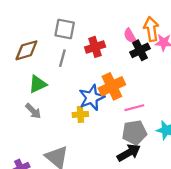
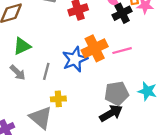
gray line: (62, 58) -> (46, 71), moved
pink line: (134, 108) -> (122, 51), moved
yellow cross: (80, 114) -> (58, 99), moved

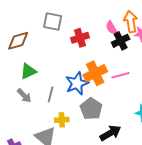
gray pentagon: (117, 93) -> (91, 109), moved, turned -30

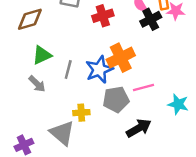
pink line: (121, 75) -> (143, 87), moved
gray line: (51, 95) -> (68, 70), moved
gray pentagon: (91, 109) -> (116, 99), turned 30

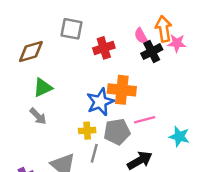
orange cross: (121, 58) -> (122, 90), turned 32
gray line: (68, 70) -> (94, 153), moved
yellow cross: (81, 113) -> (87, 131), moved

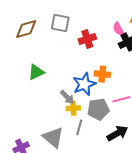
brown diamond: (31, 52) -> (26, 29), moved
orange cross: (122, 90) -> (102, 74), size x0.7
gray arrow: (38, 116) -> (67, 97), moved

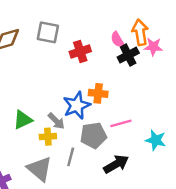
green triangle: (36, 72) -> (23, 120), moved
yellow cross: (73, 108) -> (48, 137), moved

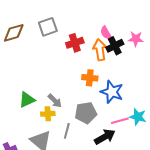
gray square: (48, 32) -> (48, 27), turned -30
orange arrow: (140, 32) -> (100, 50), moved
blue star: (77, 105) -> (112, 92), moved, turned -30
pink line: (121, 123) -> (120, 121), moved

